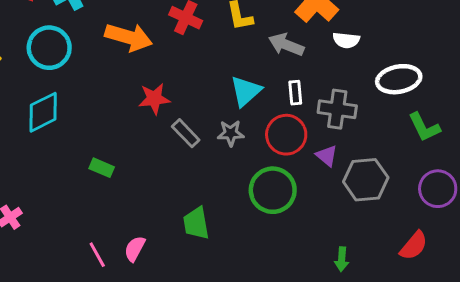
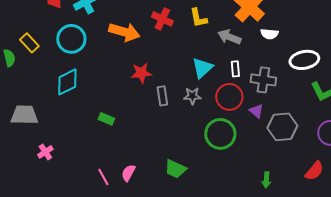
gray rectangle: (186, 133) -> (162, 96), turned 36
green trapezoid: (196, 223) -> (175, 169), moved, turned -55

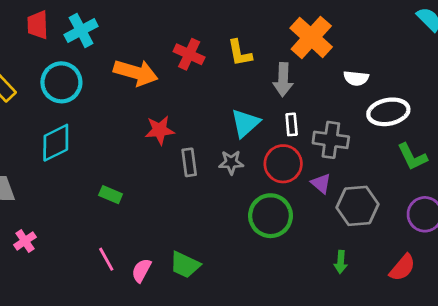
white semicircle: (269, 34) -> (356, 78), moved
gray arrow: (229, 37) -> (283, 80), turned -110
green trapezoid: (175, 169) -> (185, 265), moved
pink line: (103, 177) -> (106, 259), moved
green arrow: (266, 180) -> (341, 262), moved

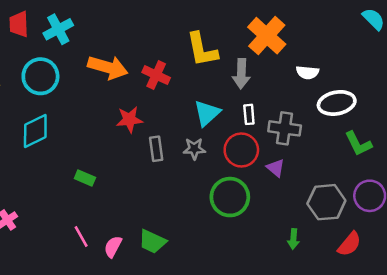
yellow L-shape: (240, 53) -> (202, 50), size x1.4
red cross: (189, 54) -> (156, 75), moved
gray hexagon: (357, 206) -> (326, 202), moved

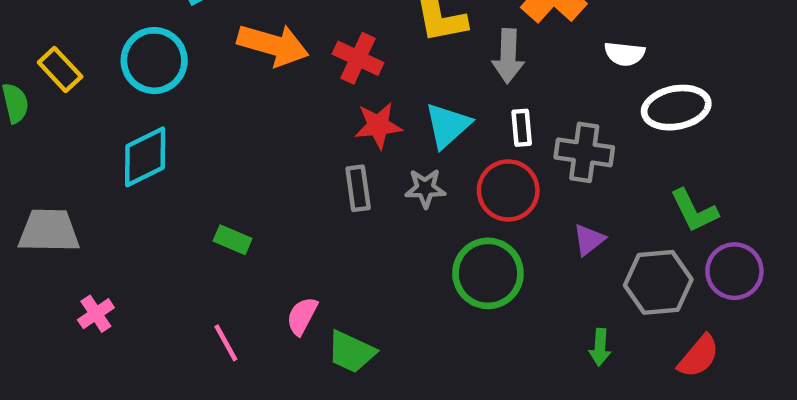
red star: (129, 119) -> (378, 126), moved
green L-shape: (358, 144) -> (694, 211), moved
purple triangle: (276, 168) -> (589, 240), moved, turned 42
pink semicircle: (113, 247) -> (302, 316), moved

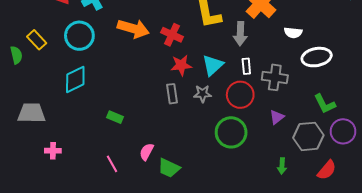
pink cross: (96, 314) -> (53, 151), turned 35

